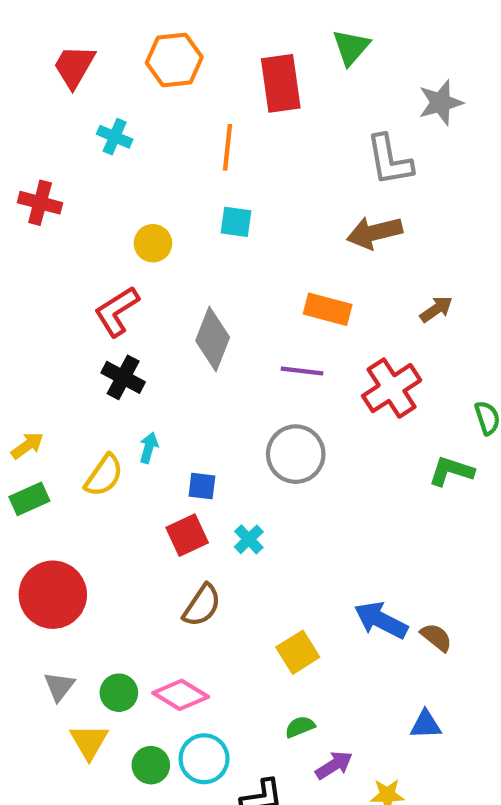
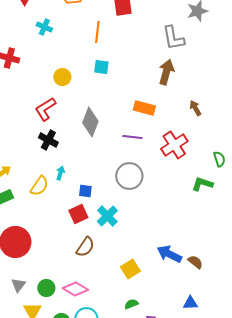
brown arrow: (375, 233) -> (166, 72), turned 120
brown arrow: (436, 309) -> (195, 108), turned -84
cyan cross: (249, 539) -> (107, 216), size x1.5

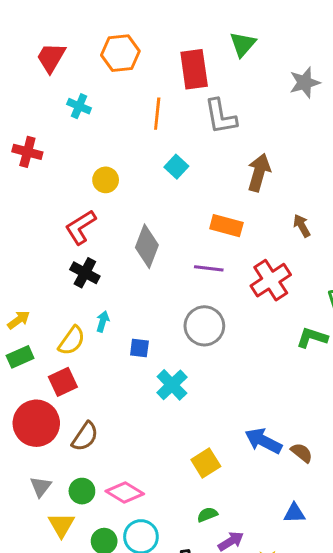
gray L-shape: (173, 38) -> (221, 116), moved
cyan square: (101, 67) -> (176, 167), moved, turned 35
red square: (78, 214) -> (63, 382), moved
brown semicircle: (85, 247) -> (85, 436), moved

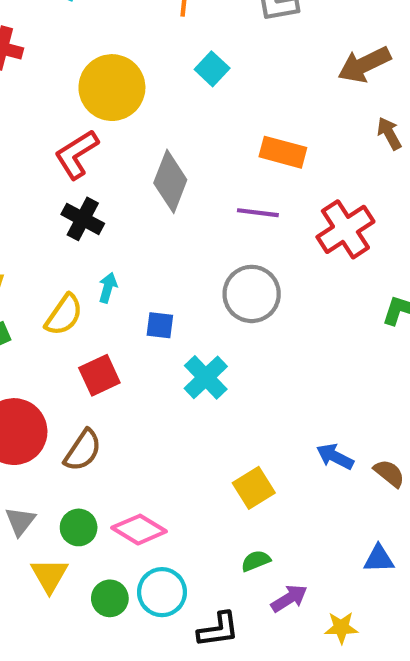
brown arrow: (259, 173) -> (364, 65), moved, turned -132
yellow circle: (106, 180) -> (112, 88), size x1.8
brown arrow: (302, 226) -> (389, 133), moved
red square: (63, 382) -> (99, 375), moved
blue arrow: (263, 441) -> (335, 457), size x0.7

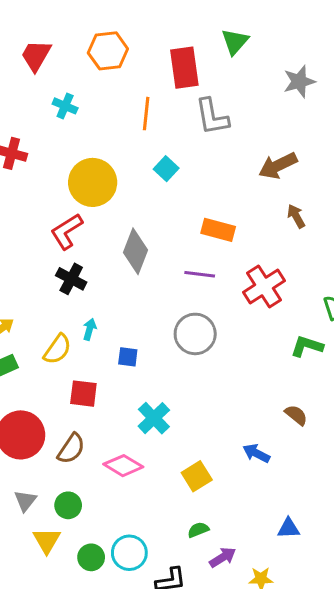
red square: (99, 375) -> (83, 394), turned 32
cyan cross: (206, 377) -> (154, 418), moved
brown semicircle: (389, 473) -> (296, 415), moved
pink diamond: (139, 530) -> (123, 466), moved

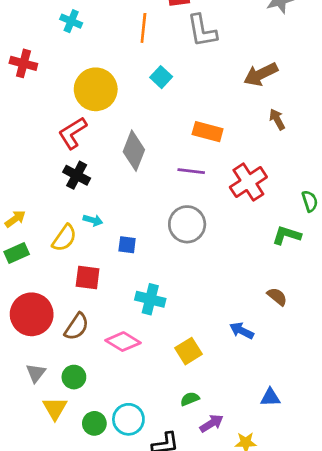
cyan arrow: (90, 329) -> (93, 220), turned 90
cyan cross: (154, 418) -> (150, 299), turned -32

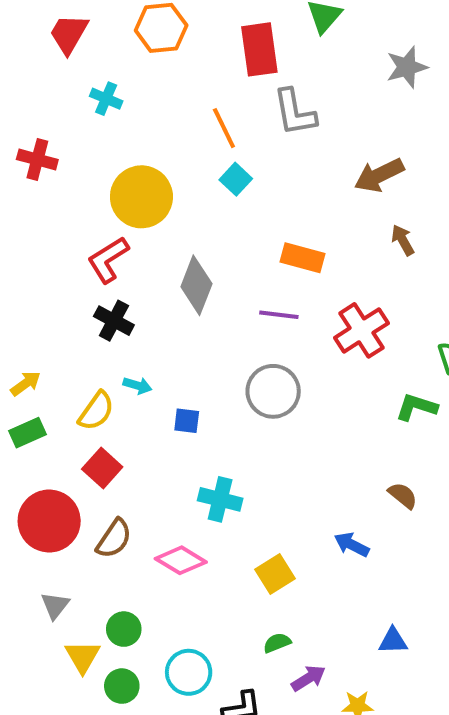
orange line: (143, 28) -> (224, 128), moved, turned -32
red square: (88, 277) -> (102, 468), moved, turned 35
green circle: (74, 377) -> (124, 629), moved
green circle: (94, 423) -> (122, 686), moved

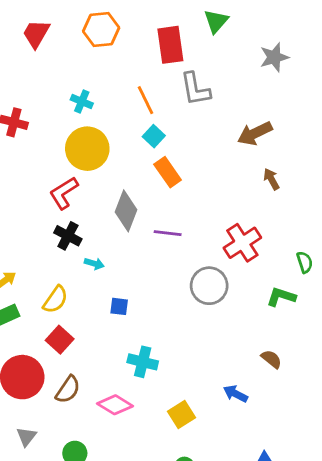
cyan cross: (106, 99) -> (82, 102), moved
orange rectangle: (303, 258) -> (168, 172), moved, turned 40
purple line: (279, 315) -> (168, 233), moved
cyan arrow: (138, 385) -> (94, 264), moved
gray circle: (273, 391) -> (209, 286), moved

